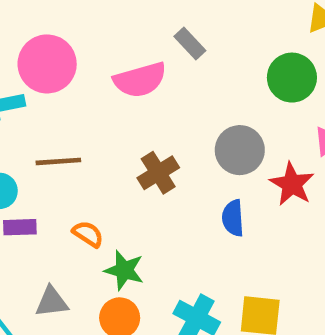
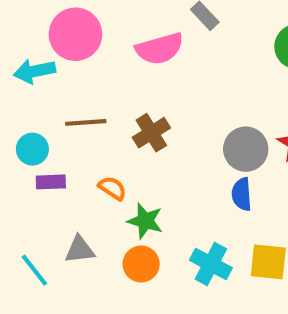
gray circle: (240, 150) -> (246, 149), moved
brown cross: (158, 173) -> (151, 133), moved
blue semicircle: (233, 218) -> (242, 194), moved

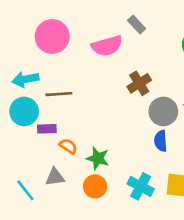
cyan arrow: (34, 71) -> (25, 79), moved
brown cross: (151, 133) -> (139, 83), moved
cyan circle: (32, 149) -> (24, 111), size x1.4
purple rectangle: (51, 182) -> (47, 129), moved
orange semicircle: (112, 188) -> (68, 146), moved

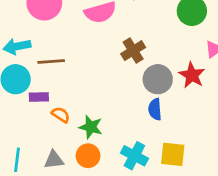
gray triangle: (55, 177) -> (54, 160), moved
cyan line: (25, 190) -> (17, 160), turned 45

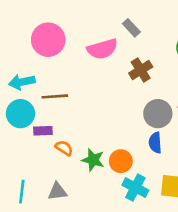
brown cross: (133, 51) -> (141, 70), moved
orange circle: (88, 156) -> (121, 161), moved

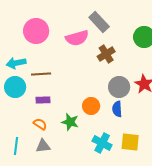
gray rectangle: (131, 28) -> (99, 22), size x1.5
purple rectangle: (43, 131) -> (43, 100), moved
orange semicircle: (64, 148) -> (40, 124), moved
orange circle: (121, 161) -> (91, 106), moved

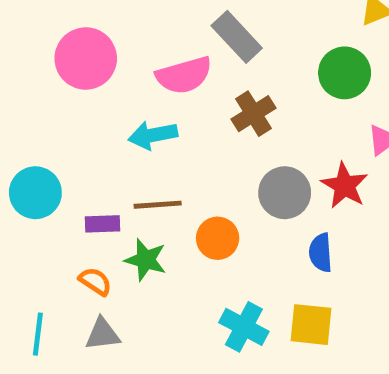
cyan arrow: (16, 63) -> (153, 135), moved
brown line: (41, 74) -> (158, 205), moved
blue semicircle: (117, 109) -> (321, 253), moved
green star: (70, 122) -> (146, 260), moved

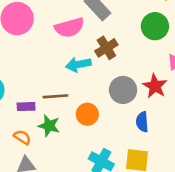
cyan arrow: (153, 135) -> (78, 64), moved

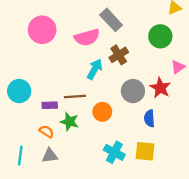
cyan arrow: (78, 64) -> (95, 69), turned 130

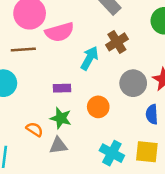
pink semicircle: (87, 37) -> (60, 32), moved
brown line: (75, 96) -> (23, 49), moved
purple rectangle: (50, 105) -> (62, 88), moved
gray triangle: (50, 156) -> (58, 146), moved

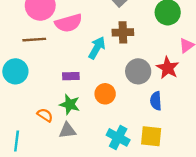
brown cross: (117, 42) -> (123, 32), turned 30

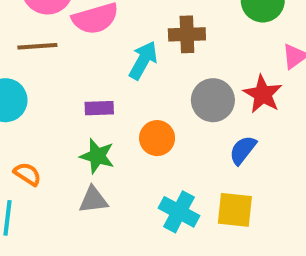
blue semicircle: (156, 101) -> (243, 150), turned 42
orange semicircle: (45, 115) -> (27, 174), moved

